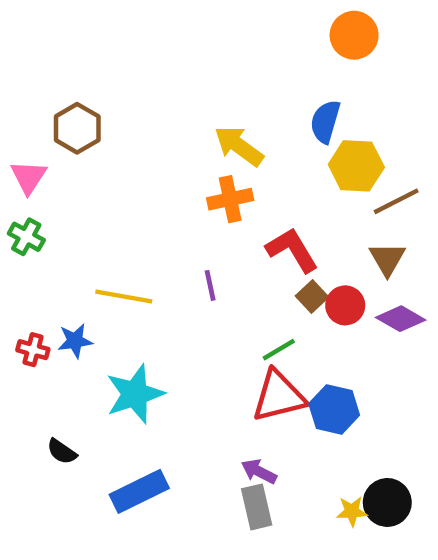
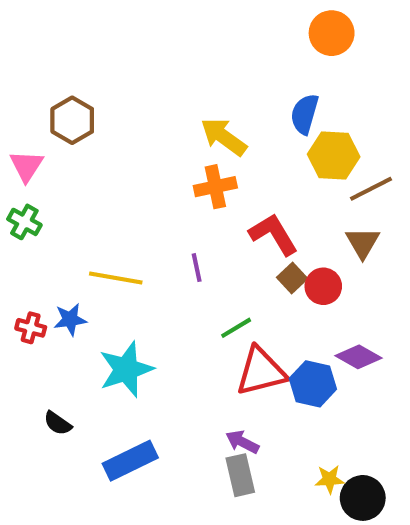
purple diamond: (401, 319) -> (359, 357), moved
green line: (279, 350) -> (236, 328), moved
black circle: (387, 502) -> (363, 498), moved

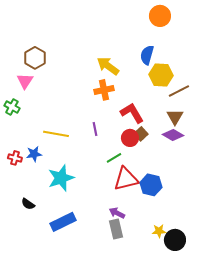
pink triangle: (26, 166) -> (25, 81), moved
red circle: (323, 286) -> (130, 138), moved
purple diamond: (359, 357) -> (173, 135), moved

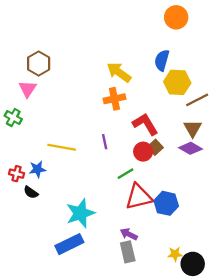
cyan star: (61, 178) -> (80, 213), moved
black semicircle: (28, 204) -> (31, 192), moved

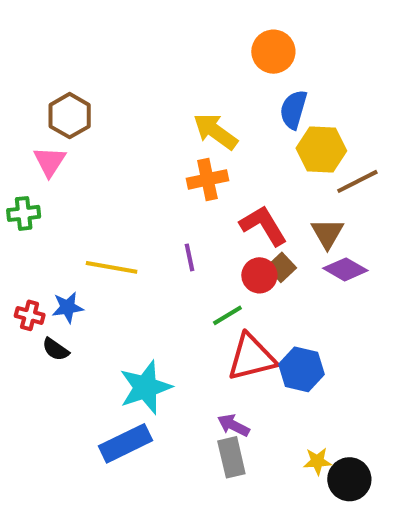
orange circle: (176, 17) -> (273, 52), moved
green cross: (13, 117) -> (24, 213), turned -35
brown triangle: (193, 128) -> (327, 233), moved

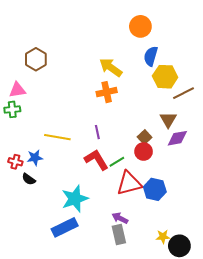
pink triangle: (50, 161) -> (17, 90), moved, turned 48
red L-shape: (263, 225) -> (96, 160), moved
purple diamond: (345, 269) -> (177, 138), turned -40
red circle: (259, 275) -> (144, 152), moved

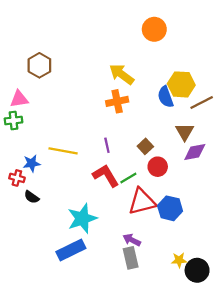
blue semicircle: (151, 56) -> (166, 97), moved, turned -36
brown square: (145, 137) -> (145, 146), moved
blue star: (35, 158) -> (32, 163), moved

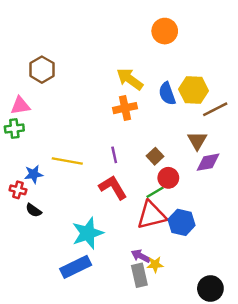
blue semicircle: (166, 97) -> (167, 94), moved
green line: (128, 178) -> (155, 192), moved
yellow star: (179, 260) -> (155, 264), moved

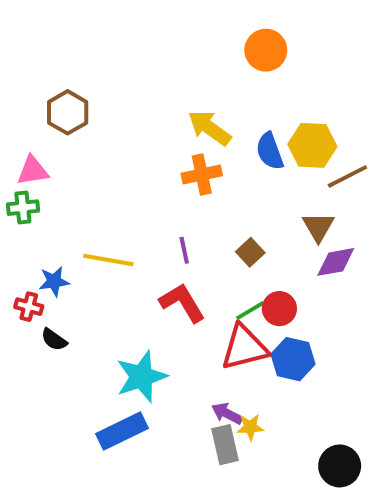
red circle: (168, 178) -> (279, 309), moved

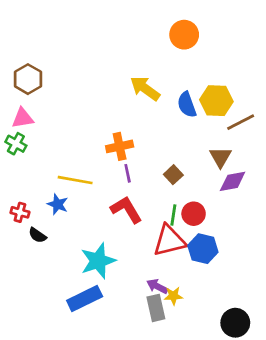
brown hexagon: (68, 112) -> (28, 79), moved
orange cross: (202, 175) -> (120, 146), moved
green cross: (23, 208) -> (16, 144), turned 35
blue star: (54, 281) -> (58, 204), moved, turned 30
green line: (250, 311) -> (173, 215), turned -50

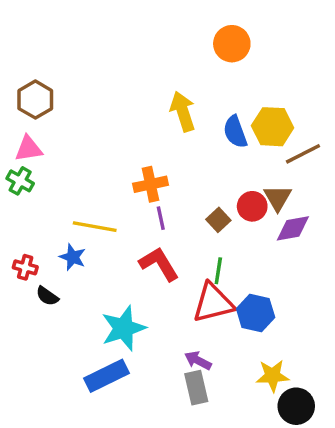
yellow arrow: (145, 89) -> (183, 111), turned 36
red circle: (194, 214) -> (252, 206), moved
yellow star: (173, 296) -> (273, 376), moved, size x1.4

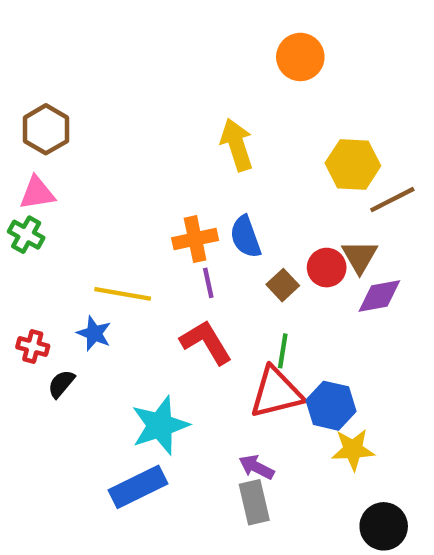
blue semicircle: (235, 132) -> (245, 237), moved
black semicircle: (47, 296) -> (61, 384), turned 95
yellow star: (273, 376) -> (353, 450), moved

